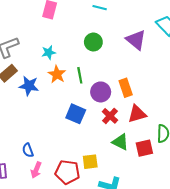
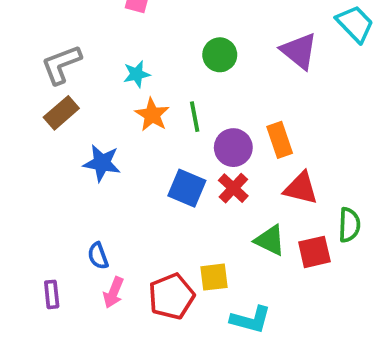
blue star: (29, 86) -> (102, 163), moved
red triangle: (137, 114) -> (301, 188), turned 30
red cross: (110, 116) -> (233, 188), moved
red pentagon: (67, 172) -> (171, 296), turned -30

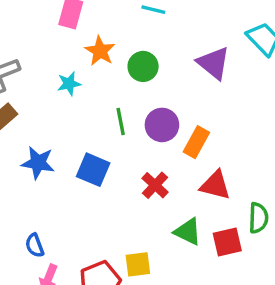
orange star: (152, 115) -> (100, 51), moved
orange rectangle: (280, 140) -> (196, 142), turned 48
purple circle: (233, 148) -> (162, 125), moved
blue square: (187, 188) -> (93, 170), moved

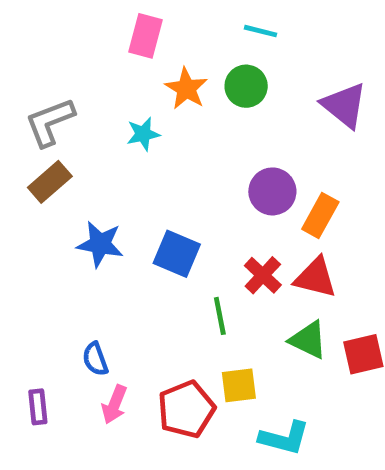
green circle: (143, 66) -> (246, 86), moved
green line: (121, 122) -> (220, 316), moved
red triangle: (215, 185) -> (315, 278), moved

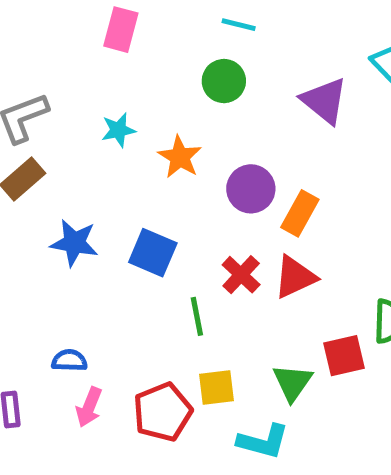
orange star: (186, 89) -> (180, 157), moved
red triangle: (315, 278) -> (295, 277), turned -39
green triangle: (308, 340) -> (293, 383), moved, turned 39
blue semicircle: (95, 359) -> (69, 360), turned 112

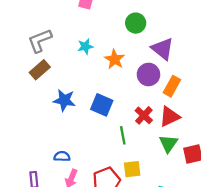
purple triangle: (324, 101) -> (163, 49), moved
green triangle: (293, 383) -> (168, 143), moved

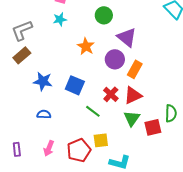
cyan star: (85, 46) -> (60, 19), moved
green line: (123, 135) -> (93, 111), turned -42
blue semicircle: (62, 156) -> (44, 114), moved

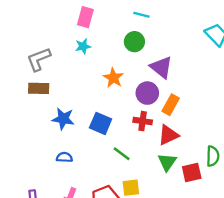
brown rectangle: (22, 55) -> (39, 88), turned 42
red cross: (111, 94) -> (143, 121), moved, turned -35

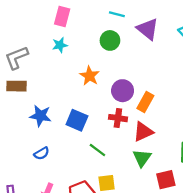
purple triangle: (161, 67) -> (148, 29), moved
blue semicircle: (64, 157) -> (42, 153), turned 147
red square: (192, 172) -> (166, 180), moved

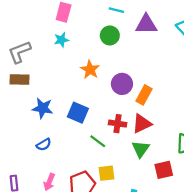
purple triangle: (148, 29) -> (146, 24), turned -40
red cross: (118, 118) -> (118, 124), moved

